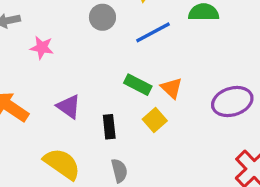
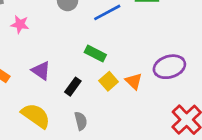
orange triangle: (172, 88) -> (134, 81), moved
black rectangle: (109, 127) -> (73, 87), turned 42

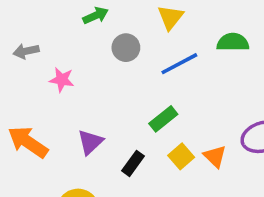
green rectangle: (95, 53) -> (163, 119), turned -66
purple triangle: (41, 71) -> (90, 142), turned 42

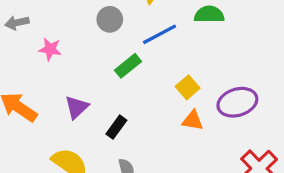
green rectangle: (163, 119) -> (128, 66), moved
yellow square: (181, 156) -> (188, 87), moved
orange triangle: (215, 156) -> (193, 120), turned -35

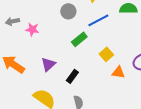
gray arrow: (17, 23) -> (12, 21), moved
yellow square: (188, 87) -> (106, 54), moved

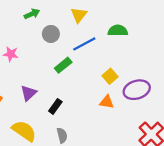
yellow square: (106, 54) -> (110, 76), moved

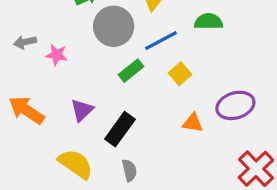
gray circle: (51, 34) -> (114, 26), size x1.6
yellow square: (110, 76) -> (180, 74), moved
black rectangle: (55, 106) -> (120, 129), size x1.5

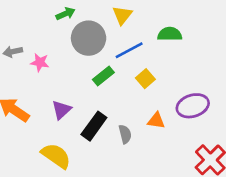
gray semicircle: (129, 170) -> (125, 134), moved

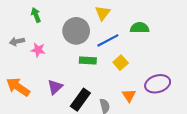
green arrow: (65, 14) -> (36, 15), moved, turned -88
green rectangle: (103, 76) -> (88, 61), turned 42
orange triangle: (156, 121) -> (129, 95), turned 48

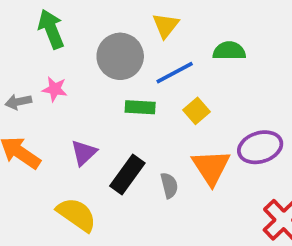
green arrow: (36, 15) -> (51, 29), size x1.5
gray arrow: (17, 41) -> (18, 102), moved
orange triangle: (129, 95) -> (211, 167), size x1.6

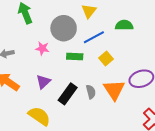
pink star: (55, 89) -> (42, 48), moved
gray semicircle: (169, 185) -> (91, 92), moved

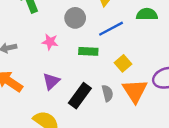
gray circle: (64, 28) -> (75, 18), size x0.7
yellow square: (106, 59) -> (123, 63), moved

